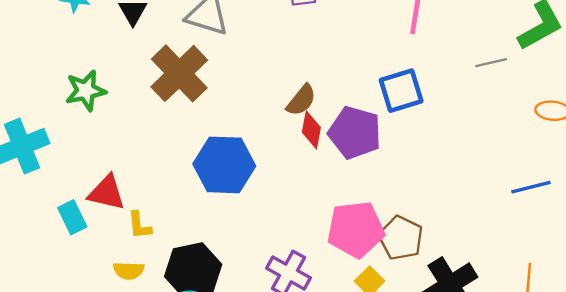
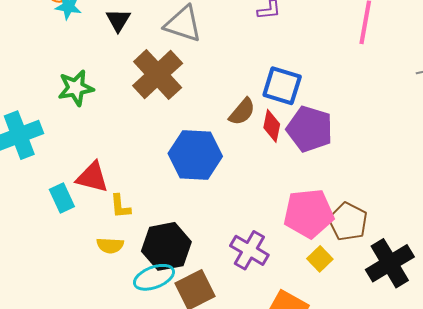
blue square: (401, 91) -> (282, 86), moved, turned 33
brown semicircle: (301, 100) -> (242, 112), moved

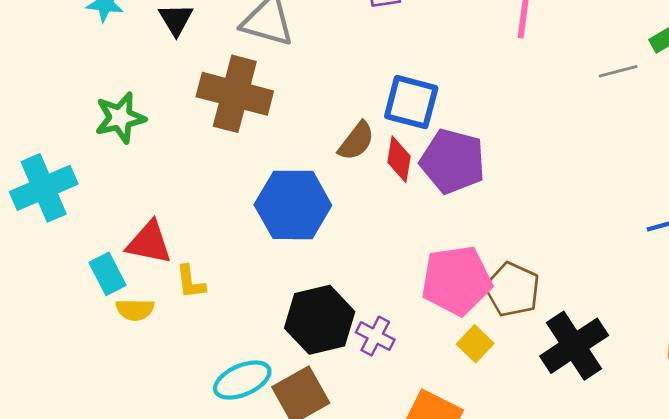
brown cross: (158, 75) -> (235, 94), turned -30
yellow semicircle: (110, 245) -> (135, 310), moved
black hexagon: (166, 246) -> (320, 320), moved
purple cross: (249, 250) -> (375, 336), size x0.7

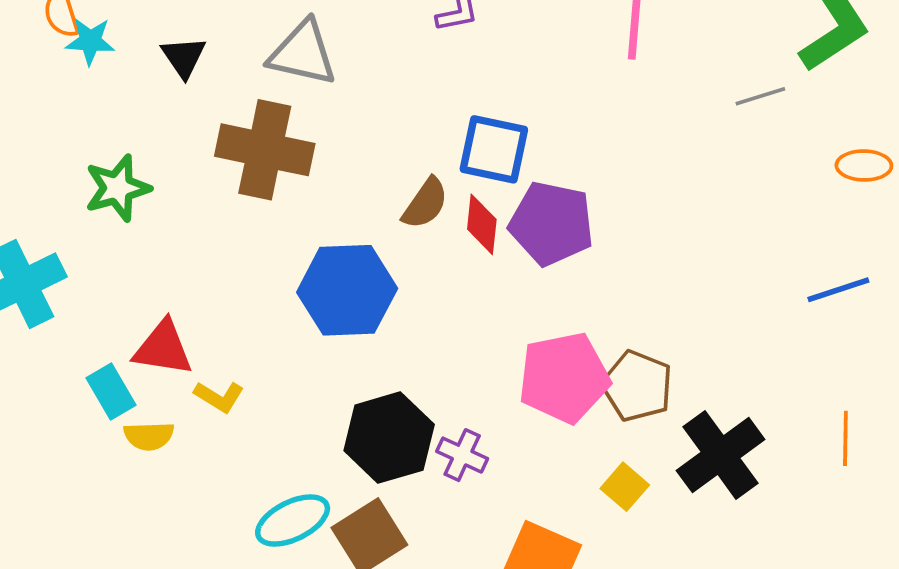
yellow L-shape: (190, 282) -> (219, 397), turned -48
yellow square: (475, 344) -> (625, 487), moved

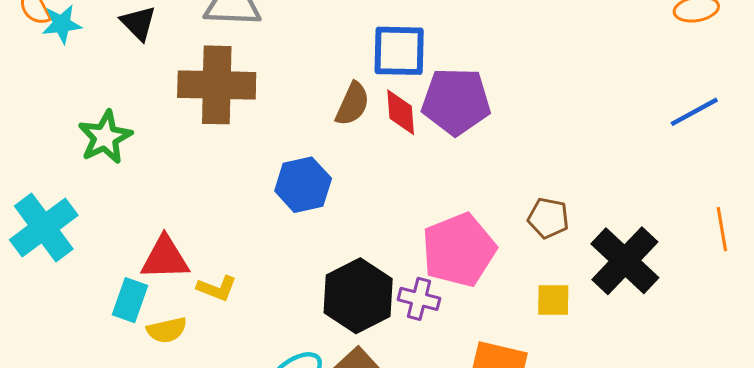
blue hexagon: (347, 290) -> (303, 185), size x0.7
pink pentagon: (564, 378) -> (459, 250), moved
brown pentagon: (637, 386) -> (548, 218), size x0.7
cyan rectangle: (111, 391) -> (130, 300), turned 60
yellow square: (625, 487) -> (553, 300), turned -30

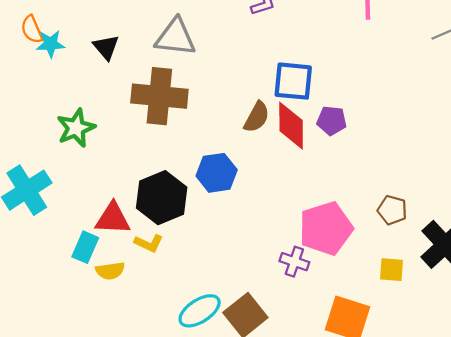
purple pentagon: (456, 101) -> (332, 121), size x0.6
red diamond: (401, 112) -> (291, 126), size x1.4
black hexagon: (358, 296) -> (162, 198), moved

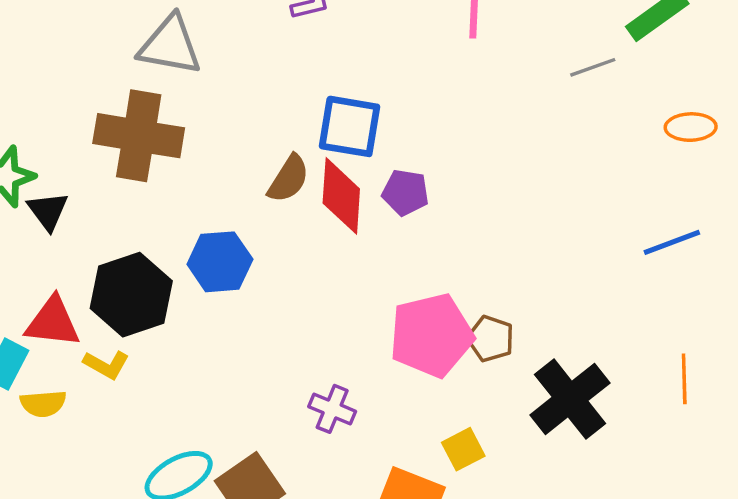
black triangle: (106, 47) -> (48, 211), moved
pink pentagon: (326, 228) -> (431, 335), moved
yellow square: (391, 270) -> (463, 449), moved, turned -36

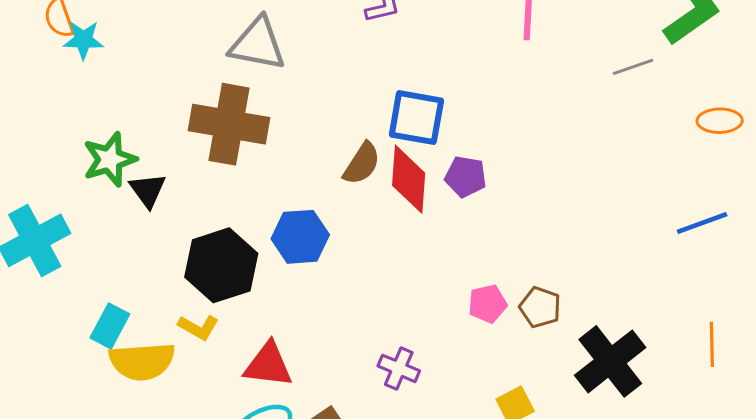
red triangle: (53, 322) -> (268, 365), moved
pink pentagon: (431, 335) -> (488, 304), size x0.5
yellow semicircle: (43, 404) -> (142, 361), size x1.6

